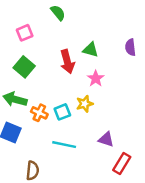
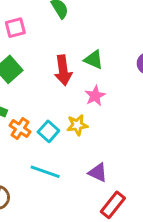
cyan square: (62, 112) -> (48, 131), turned -35

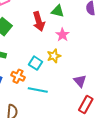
orange cross: (20, 129) -> (18, 76), moved
purple triangle: (98, 173) -> (80, 81), moved, turned 32

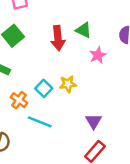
pink star: (62, 35) -> (98, 55), moved

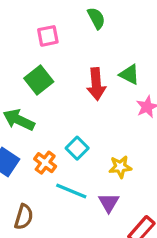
yellow star: (68, 84) -> (120, 167), moved
purple triangle: (94, 121) -> (109, 203), moved

